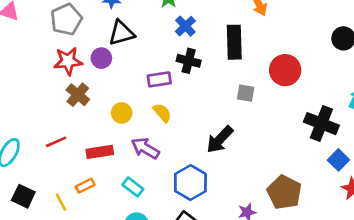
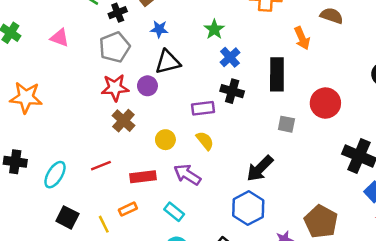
blue hexagon: (190, 183) -> (248, 208), moved

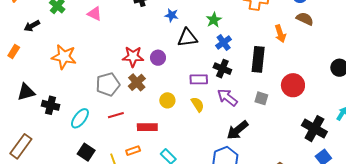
gray pentagon: (115, 47) -> (108, 84), moved
black triangle: (168, 62) -> (187, 38), moved
purple arrow: (187, 175) -> (227, 97), moved

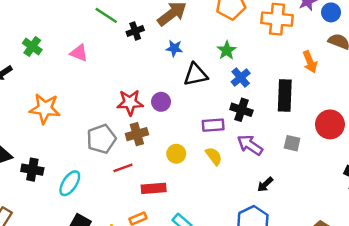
brown cross: (137, 82) -> (137, 134), turned 30
red line: (116, 115) -> (123, 168), moved
black arrow: (237, 130) -> (265, 184), size x0.6

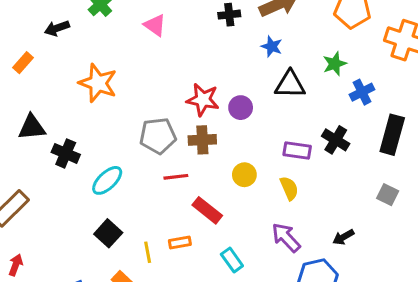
blue cross: (241, 78) -> (362, 92), moved
purple arrow: (250, 145) -> (286, 237), moved
red rectangle: (154, 188) -> (207, 210), turned 30

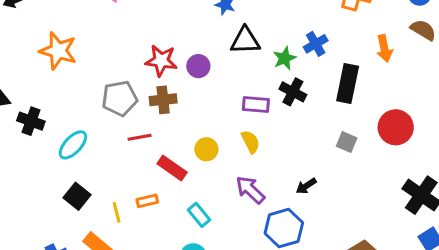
green star: (335, 64) -> (285, 58), moved
yellow circle: (244, 175) -> (206, 149), moved

